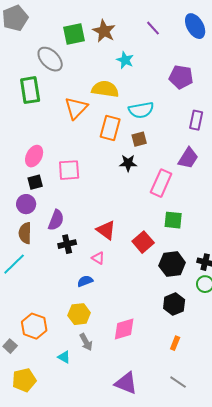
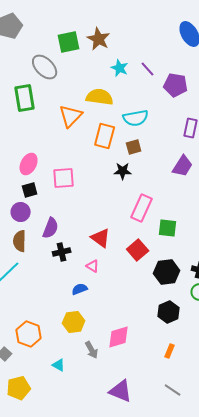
purple line: (153, 28) -> (148, 69), moved
pink rectangle: (161, 183) -> (142, 208), moved
gray arrow: (86, 342) -> (92, 350), moved

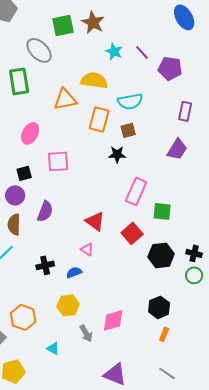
orange triangle: (71, 116) -> (65, 99), turned 35
pink ellipse: (29, 164) -> (30, 133), moved
black cross: (62, 252) -> (45, 265), moved
black hexagon: (169, 312) -> (159, 307), moved

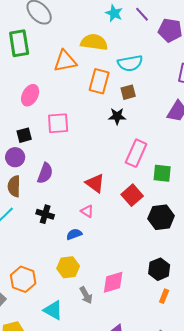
black cross: (45, 265) -> (45, 214), moved, turned 30
cyan triangle: (53, 348) -> (53, 310), size x1.5

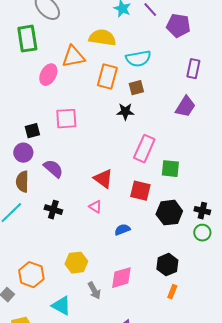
pink ellipse: (30, 95) -> (48, 75), moved
purple semicircle: (45, 173) -> (53, 169), turned -70
red square: (132, 195) -> (140, 191), turned -35
blue semicircle: (74, 234) -> (122, 230), moved

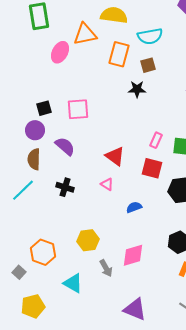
pink square: (66, 119) -> (78, 109), moved
pink rectangle: (144, 149) -> (156, 140), moved, size x0.6

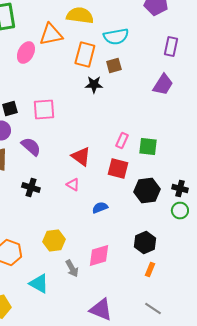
black star: (137, 89) -> (94, 84), moved

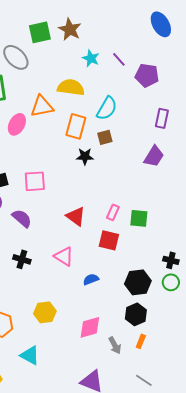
cyan semicircle: (116, 36) -> (107, 108), turned -50
red triangle: (81, 156) -> (76, 216), moved
pink triangle: (73, 184) -> (64, 256), size x1.5
black hexagon: (147, 190) -> (138, 282), moved
gray arrow: (72, 268) -> (115, 345), moved

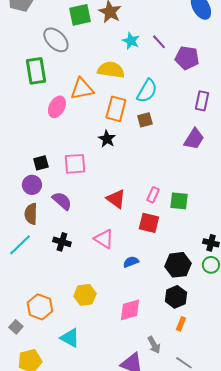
black star: (85, 156) -> (107, 139), moved, turned 30
gray arrow: (115, 345) -> (154, 345), moved

